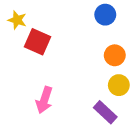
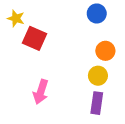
yellow circle: (119, 85) -> (98, 76), moved
purple rectangle: (105, 112) -> (97, 103), turned 55

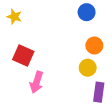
red square: (35, 38) -> (23, 56), moved
purple rectangle: (97, 103) -> (99, 92), moved

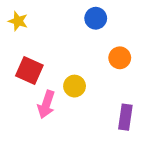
blue circle: (87, 12) -> (96, 18), moved
yellow circle: (88, 68) -> (75, 86), moved

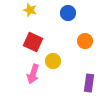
yellow star: (18, 21) -> (30, 10), moved
red square: (29, 70) -> (33, 42), moved

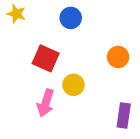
yellow star: (30, 10) -> (16, 14), moved
blue circle: (68, 13) -> (71, 18), moved

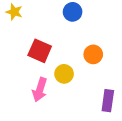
blue circle: (71, 18) -> (73, 12), moved
orange circle: (118, 57) -> (93, 54), moved

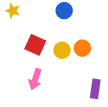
yellow circle: (64, 74) -> (62, 50), moved

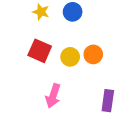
yellow star: (13, 11) -> (41, 12), moved
pink arrow: (35, 79) -> (53, 96), moved

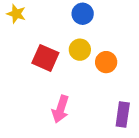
yellow star: (41, 12) -> (16, 14), moved
yellow circle: (70, 57) -> (80, 50), moved

